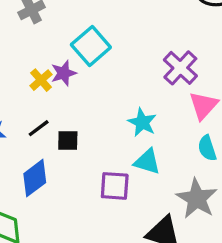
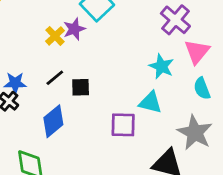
cyan star: (142, 122) -> (161, 66), moved

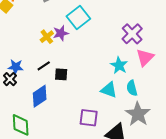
cyan semicircle: (202, 88) -> (132, 88), moved
purple square: (123, 125) -> (89, 118), moved

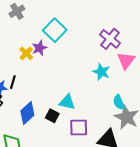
black line: (44, 66) -> (13, 82), moved, turned -32
black square: (61, 74) -> (52, 116), moved, turned 32
cyan semicircle: (132, 88) -> (119, 102), moved
cyan triangle: (109, 90) -> (67, 102), moved

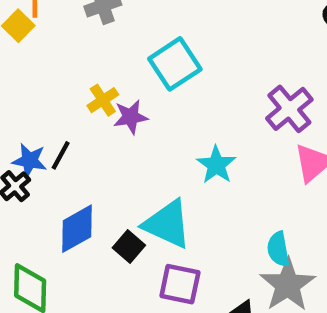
purple star: (40, 48) -> (131, 117), moved
cyan star: (101, 72) -> (216, 165), moved
cyan triangle: (67, 102) -> (167, 224), size x1.4

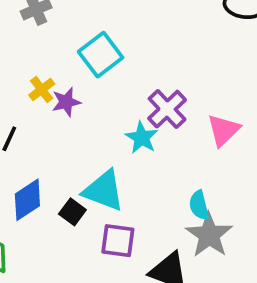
purple cross: (289, 109) -> (167, 109), moved

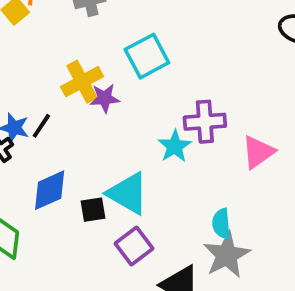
yellow cross: (42, 89) -> (82, 82), size x1.5
purple cross: (167, 109) -> (205, 122), turned 30
black square: (72, 212) -> (93, 210), turned 35
purple square: (118, 241) -> (134, 246), turned 36

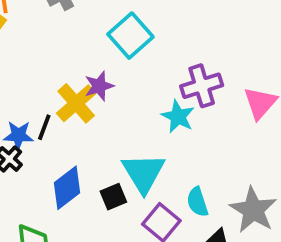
yellow cross: (82, 82) -> (76, 103), moved
cyan triangle: (128, 193) -> (143, 173), turned 42
cyan semicircle: (221, 224) -> (197, 202), moved

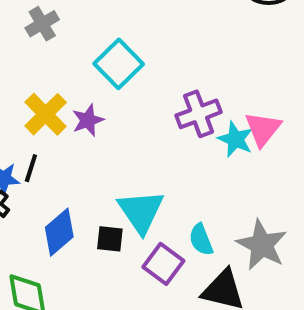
yellow cross: (76, 103) -> (46, 114), moved
cyan star: (178, 116) -> (235, 139), moved
black square: (113, 197) -> (110, 239), turned 32

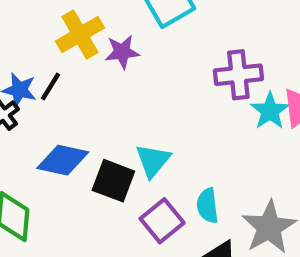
cyan triangle: (141, 211) -> (153, 161), size x0.7
blue diamond: (59, 232) -> (63, 160), turned 39
black square: (110, 239) -> (113, 181), size x1.4

